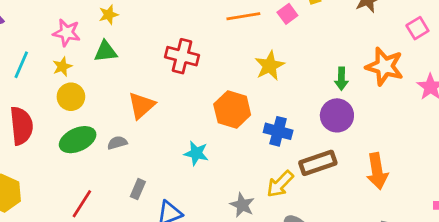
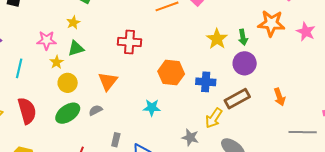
yellow star: (270, 66) -> (217, 39), moved
yellow star: (62, 67) -> (57, 62), moved
yellow circle: (71, 97) -> (68, 83), moved
orange arrow: (377, 171) -> (279, 97), size x0.7

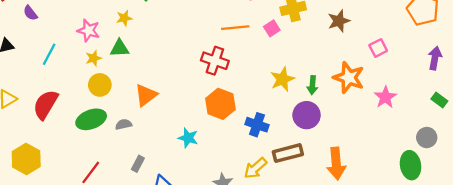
red cross: (130, 42) -> (215, 61), moved
orange arrow: (279, 97) -> (336, 164), size x1.5
red semicircle: (27, 111) -> (46, 105), turned -148

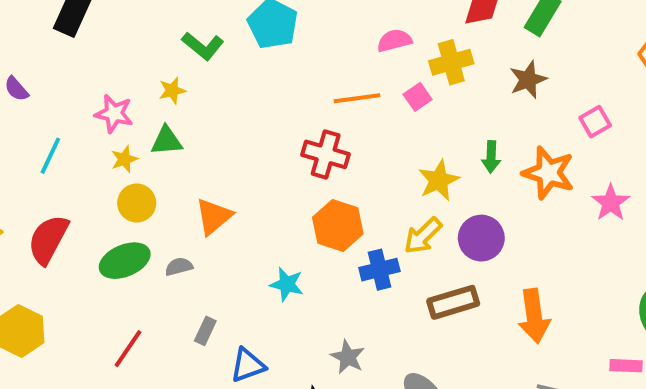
green arrow: (312, 85) -> (491, 157), moved
blue cross: (257, 125) -> (379, 270), moved, turned -30
yellow arrow: (255, 168) -> (423, 236), moved

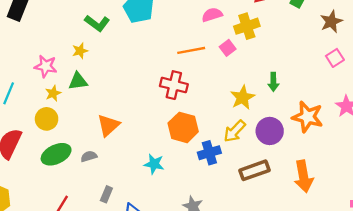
brown star: (528, 80) -> (331, 22), moved
orange star: (548, 173) -> (308, 117), moved
yellow circle: (137, 203) -> (47, 119), moved

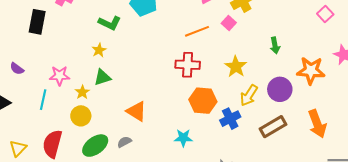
pink star: (46, 66) -> (60, 76), moved
yellow star: (243, 97) -> (236, 67), moved
orange triangle: (108, 125) -> (136, 111), turned -35

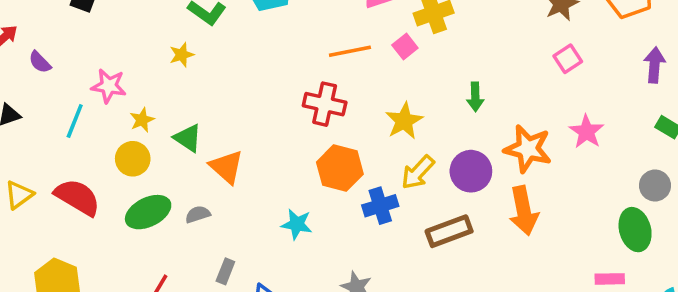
green triangle: (102, 77) -> (188, 138), moved, turned 42
orange arrow: (317, 124) -> (524, 211), moved
red semicircle: (52, 144) -> (77, 197), turned 96

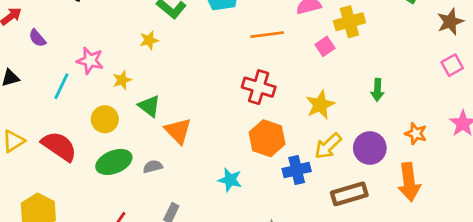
orange line: (350, 51) -> (267, 35), moved
yellow star: (142, 120) -> (122, 80), moved
orange star: (528, 149) -> (416, 134), size x0.6

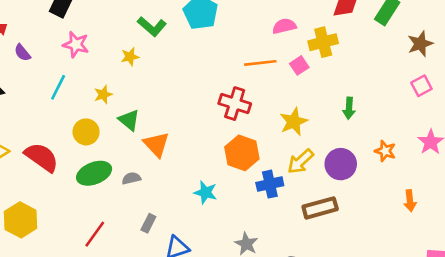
orange line: (267, 35) -> (260, 63), moved
pink star: (90, 61) -> (76, 44), moved
cyan line: (61, 86) -> (58, 87), moved
orange arrow: (409, 182) -> (410, 201), moved, size x0.6

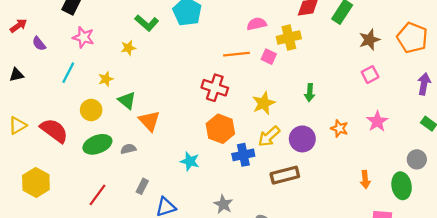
pink square: (299, 65) -> (269, 57), turned -32
orange arrow: (410, 201) -> (365, 180), moved

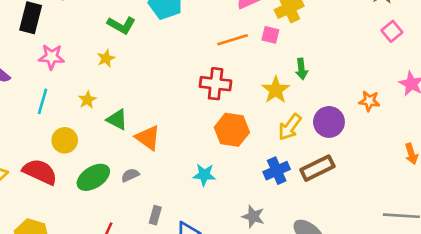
green arrow: (310, 93) -> (301, 69), moved
yellow circle: (91, 110) -> (65, 140), moved
blue cross: (243, 155) -> (277, 171), moved

